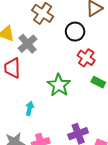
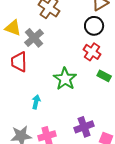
black circle: (75, 32) -> (94, 26), moved

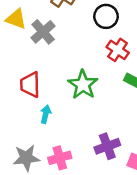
black circle: (94, 26) -> (106, 16), moved
red trapezoid: (19, 62) -> (30, 85), moved

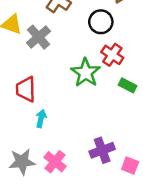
green star: (83, 85) -> (86, 73), moved
pink cross: (60, 158) -> (55, 162), turned -35

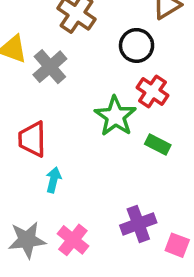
green rectangle: (128, 85) -> (158, 144), moved

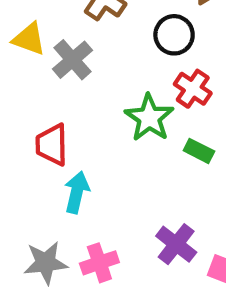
cyan arrow: (53, 180) -> (77, 192), size x1.4
purple cross: (138, 224) -> (176, 244), turned -32
pink cross: (73, 240) -> (99, 263), turned 32

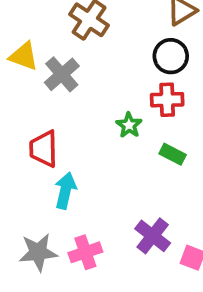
black circle: (174, 35) -> (171, 56), moved
red cross: (193, 89) -> (167, 100), turned -36
green star: (149, 118) -> (129, 125), size x0.6

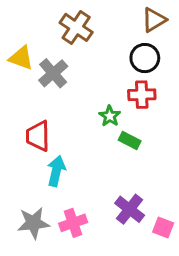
green rectangle: (173, 154) -> (130, 140), moved

